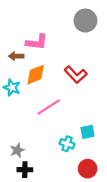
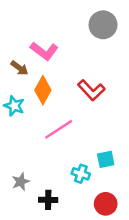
pink L-shape: (37, 42) -> (44, 51), turned 30
brown arrow: (16, 56) -> (19, 68), turned -144
orange diamond: (36, 75) -> (43, 90), turned -40
black cross: (25, 170) -> (48, 200), moved

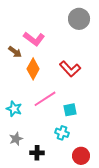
cyan star: (14, 106) -> (14, 109), moved
cyan square: (106, 159) -> (70, 110), moved

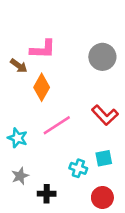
gray circle: (79, 19) -> (102, 57), moved
pink L-shape: (34, 39) -> (43, 49), turned -35
red L-shape: (70, 69) -> (105, 115), moved
cyan square: (70, 110) -> (104, 158), moved

